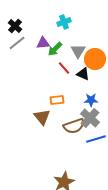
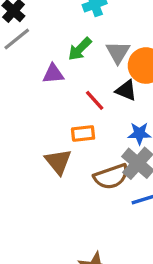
purple triangle: (43, 43) -> (53, 74), moved
red line: (64, 68) -> (95, 100), moved

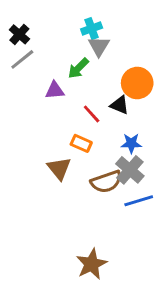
gray triangle: (118, 52) -> (99, 46), moved
orange rectangle: (83, 133) -> (81, 143), turned 30

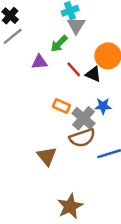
red line: (92, 114) -> (74, 69), moved
brown triangle: (59, 168) -> (47, 156), moved
gray cross: (130, 170) -> (83, 118), moved

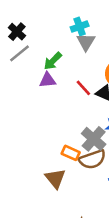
green arrow: (59, 44) -> (53, 61), moved
orange rectangle: (61, 106) -> (71, 153), moved

